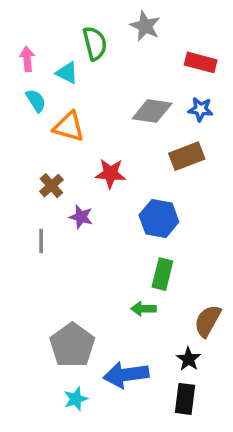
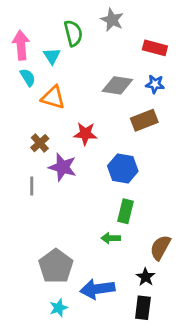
pink arrow: (27, 59) -> (21, 45), size x1.5
cyan triangle: (67, 73) -> (52, 56), turned 30
purple star: (81, 217) -> (63, 167), size x1.5

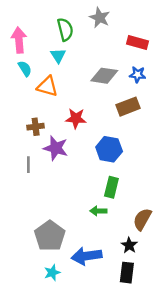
cyan triangle: (52, 56) -> (58, 56), moved
brown cross: (40, 143) -> (36, 127), turned 35

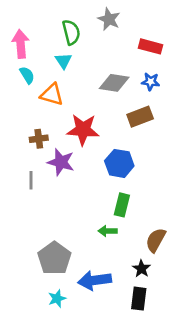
red star: (76, 118) -> (83, 130), size x1.4

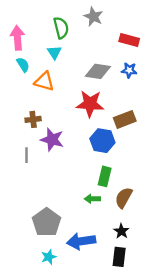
brown rectangle: (140, 117) -> (125, 119), moved
red star: (83, 130) -> (90, 104), moved
brown semicircle: (156, 240) -> (124, 198), moved

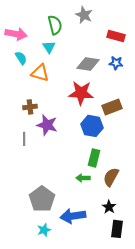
pink arrow: (17, 38) -> (16, 34), turned 105
black rectangle: (119, 257) -> (117, 229), moved

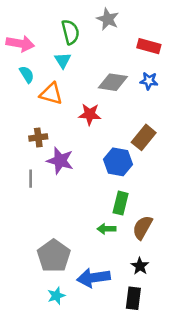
red star: (81, 93) -> (90, 114), moved, size x0.7
brown rectangle: (112, 107) -> (144, 137), turned -30
black rectangle: (117, 229) -> (133, 298), moved

